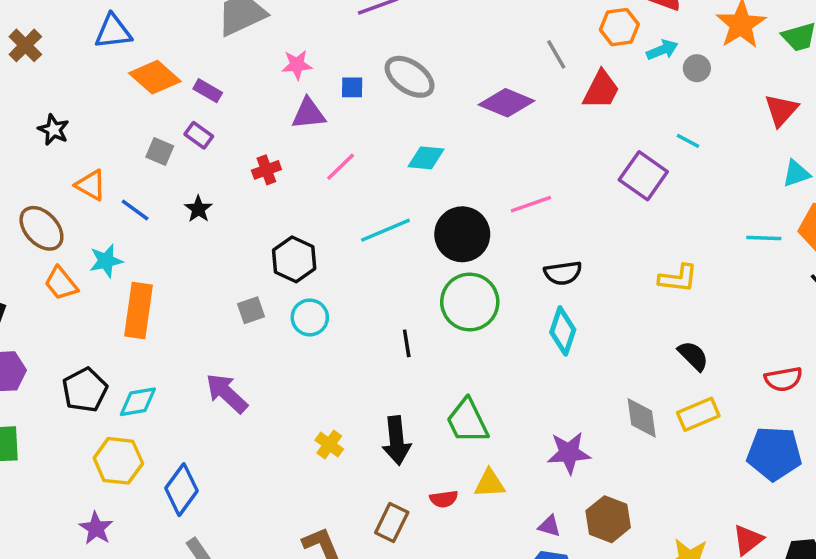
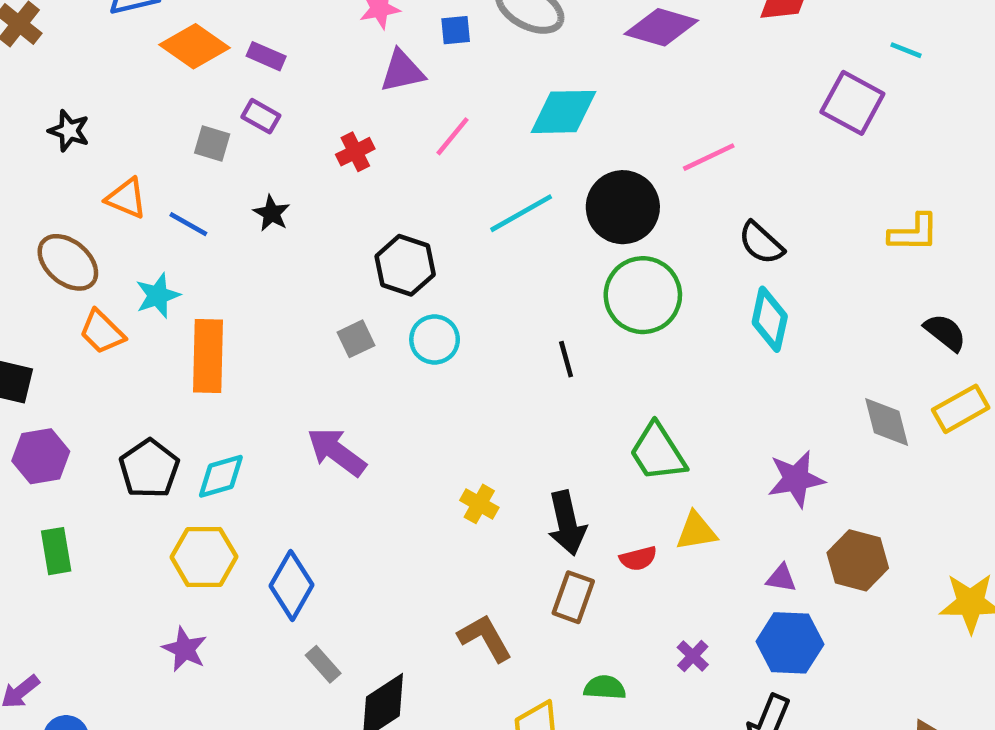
cyan diamond: (426, 158) -> (564, 112), size x1.4
black semicircle: (563, 273) -> (761, 243), turned 57
black arrow: (397, 441) -> (567, 523), moved

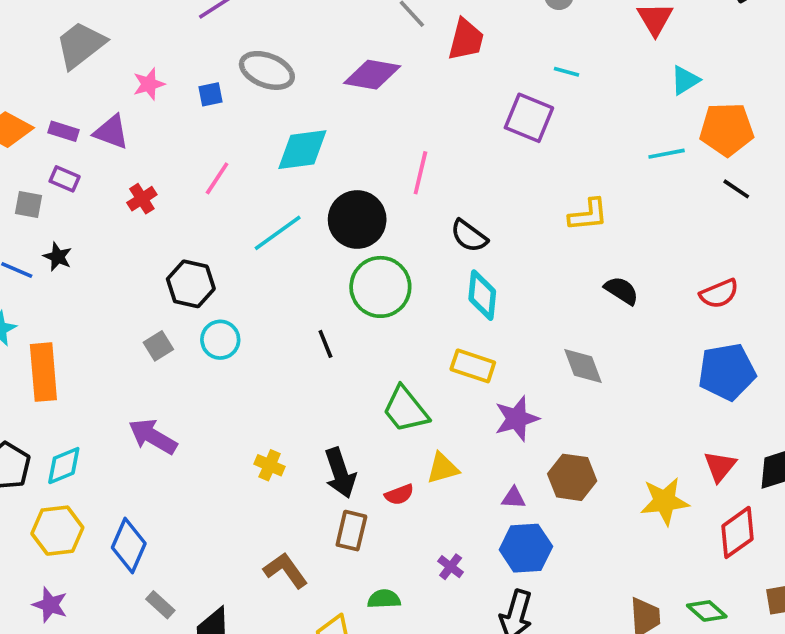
purple triangle: (402, 71) -> (111, 132), moved, turned 39
pink line: (709, 157) -> (420, 173), turned -45
black star: (272, 213) -> (58, 257), moved
yellow rectangle: (961, 409) -> (473, 366), moved, turned 54

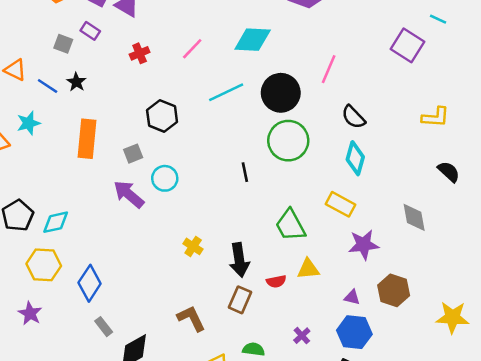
cyan circle: (220, 340) -> (165, 178), moved
orange rectangle: (43, 372) -> (87, 139), moved
purple arrow: (153, 437) -> (129, 194), moved

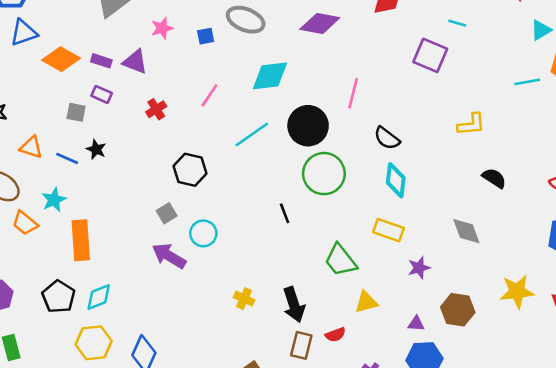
orange rectangle: (87, 139) -> (81, 240), moved
purple star: (364, 245) -> (419, 268), size x0.7
red semicircle: (276, 281) -> (335, 335), moved
yellow star: (452, 317) -> (517, 292), moved

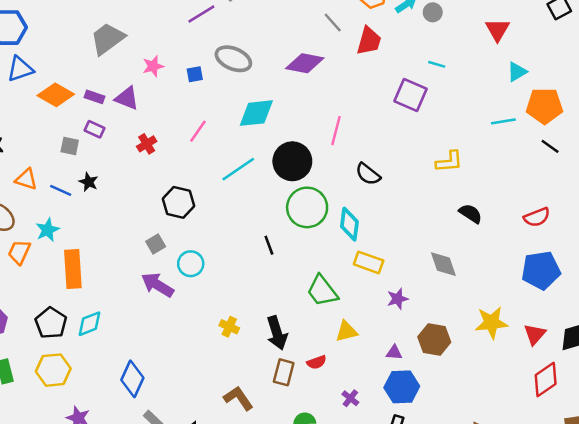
cyan diamond: (396, 180) -> (349, 224), moved
orange trapezoid: (25, 223) -> (19, 252), turned 75
yellow hexagon: (94, 343) -> (53, 370), moved

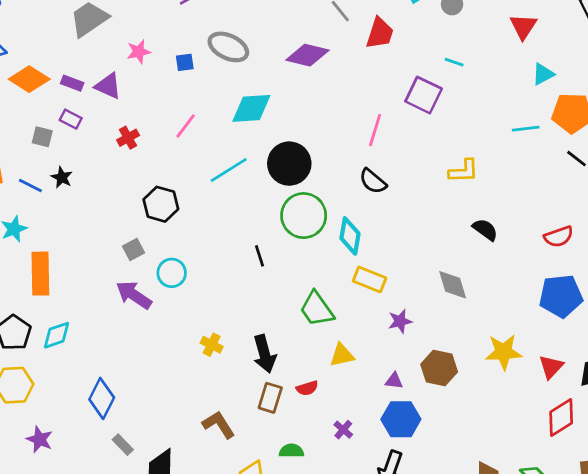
pink line: (336, 131) -> (375, 130), moved

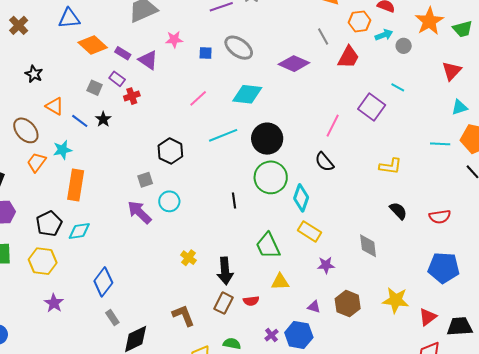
red cross: (128, 138) -> (132, 96), moved
red semicircle: (559, 237) -> (440, 217), moved
blue hexagon: (401, 419) -> (299, 335), moved

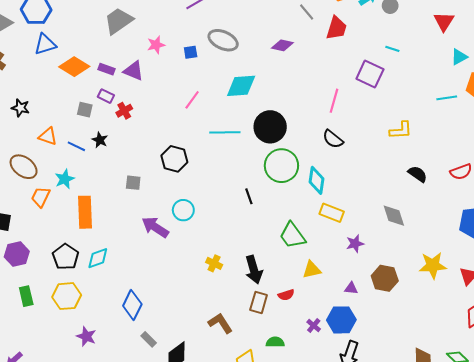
purple diamond: (294, 64) -> (282, 45), size x0.7
cyan line: (223, 135) -> (225, 132), turned 32
gray square: (145, 180) -> (133, 183), moved, turned 35

